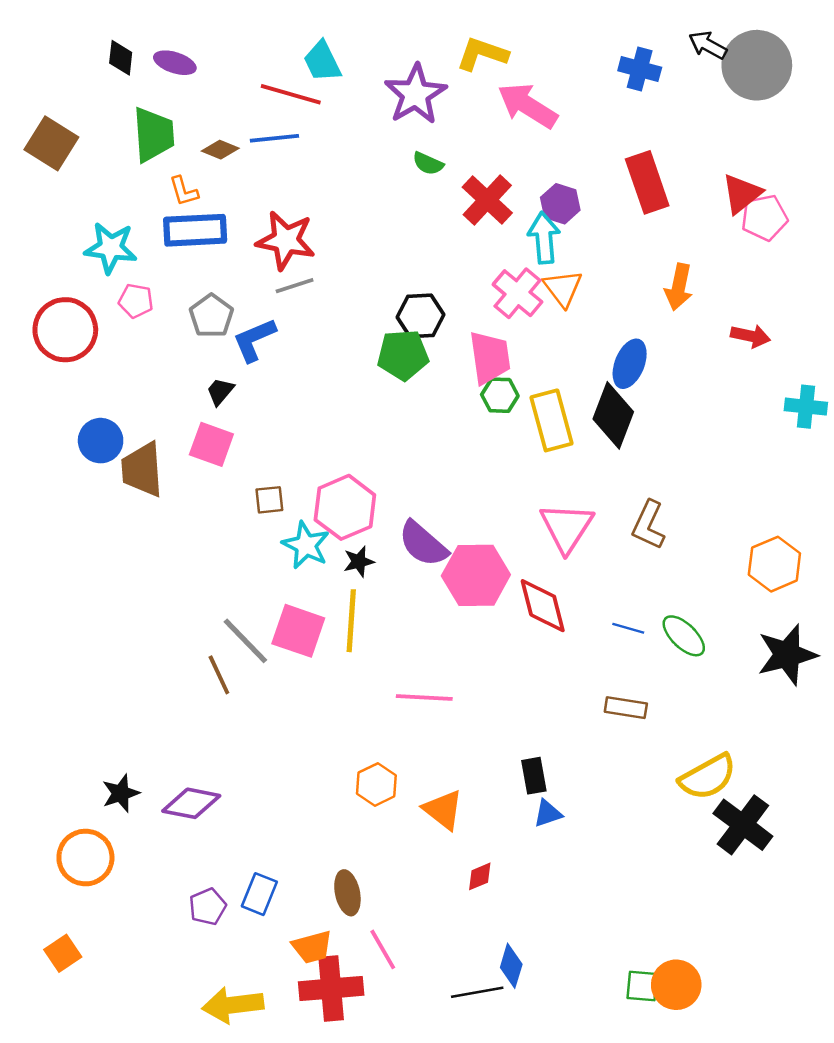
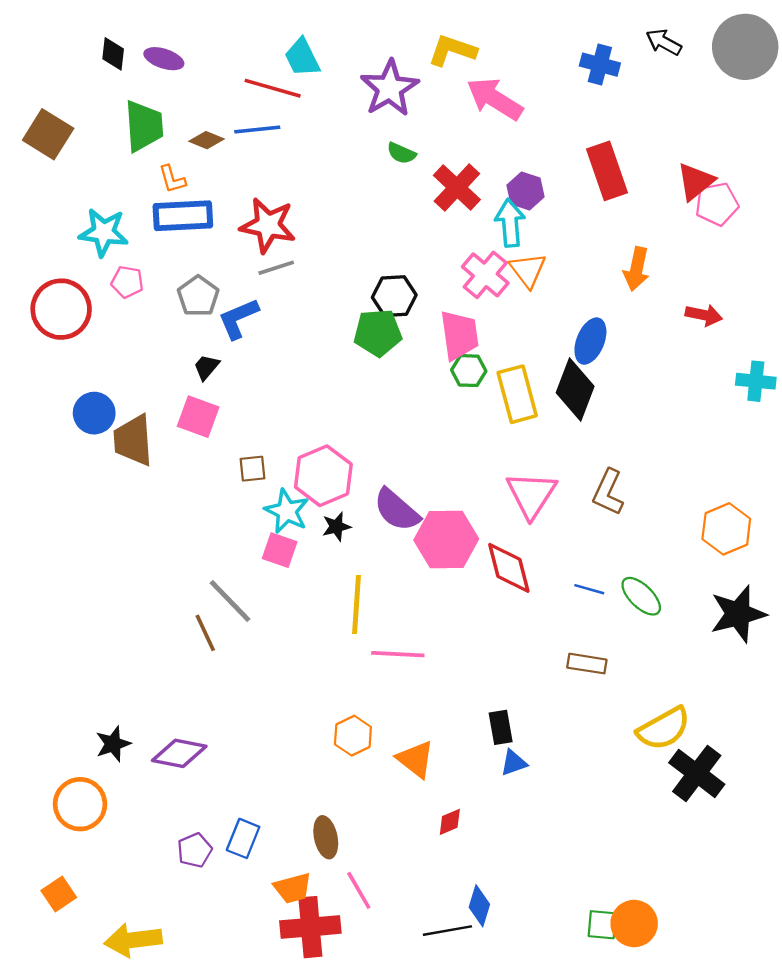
gray circle: (757, 65) -> (745, 47), moved
yellow line: (351, 621) -> (356, 605), moved
pink square: (298, 631) -> (280, 550), moved, size x0.7
yellow arrow: (233, 1005) -> (133, 940), moved

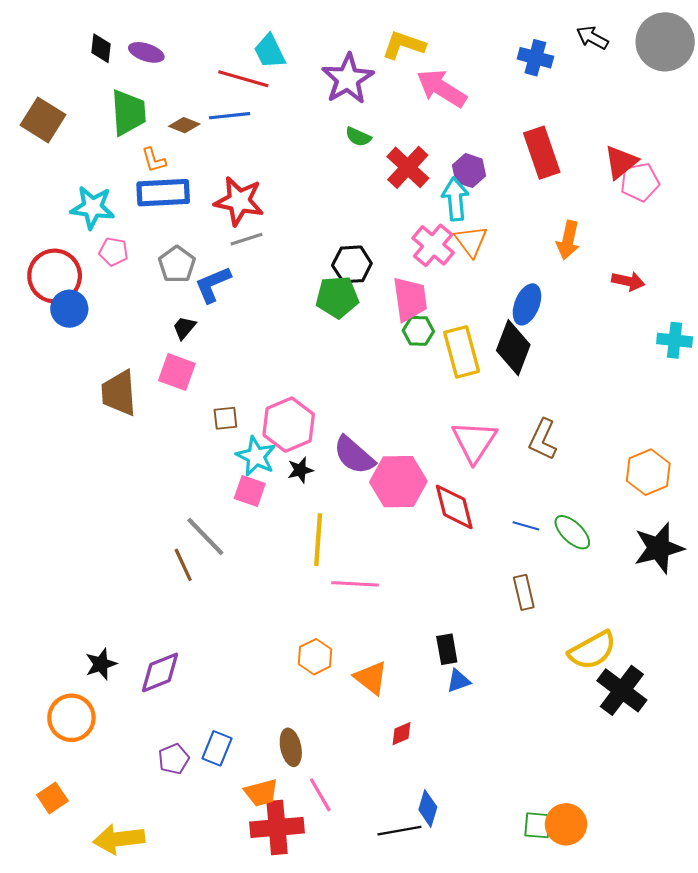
blue circle: (94, 413) -> (69, 309), moved
brown rectangle: (587, 664) -> (524, 592), turned 68
purple diamond: (179, 753) -> (160, 672), turned -33

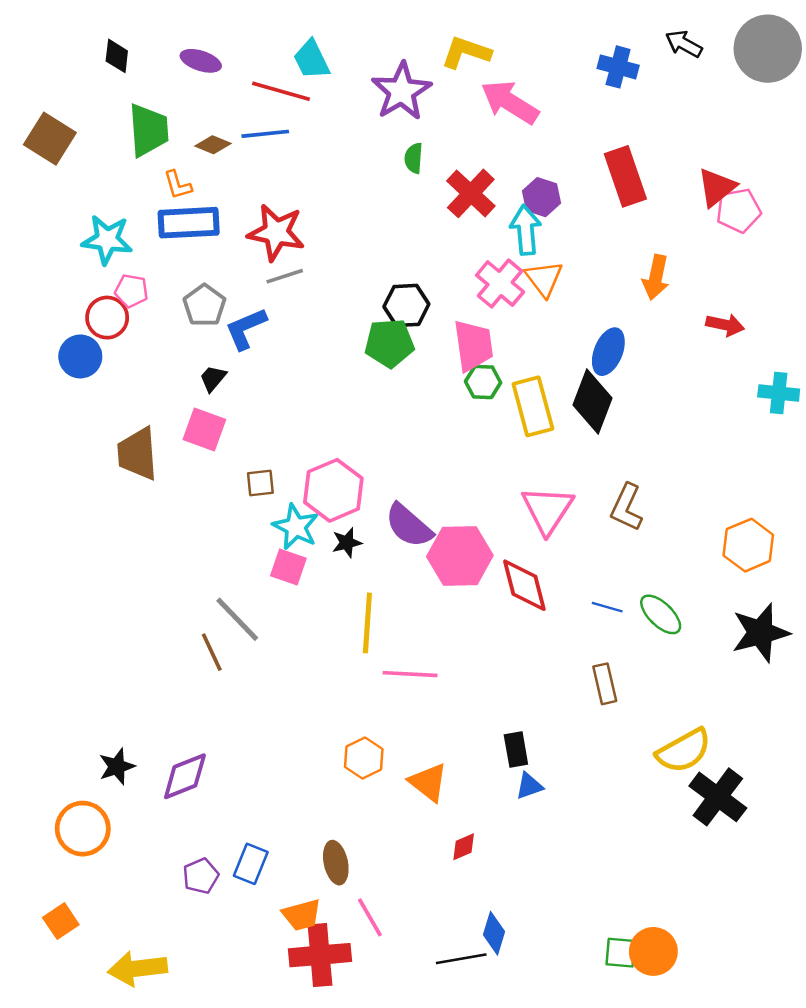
purple ellipse: (146, 52) -> (201, 61), moved
green semicircle: (358, 137) -> (414, 158), turned 70
red circle: (55, 276) -> (107, 318), moved, size x0.7

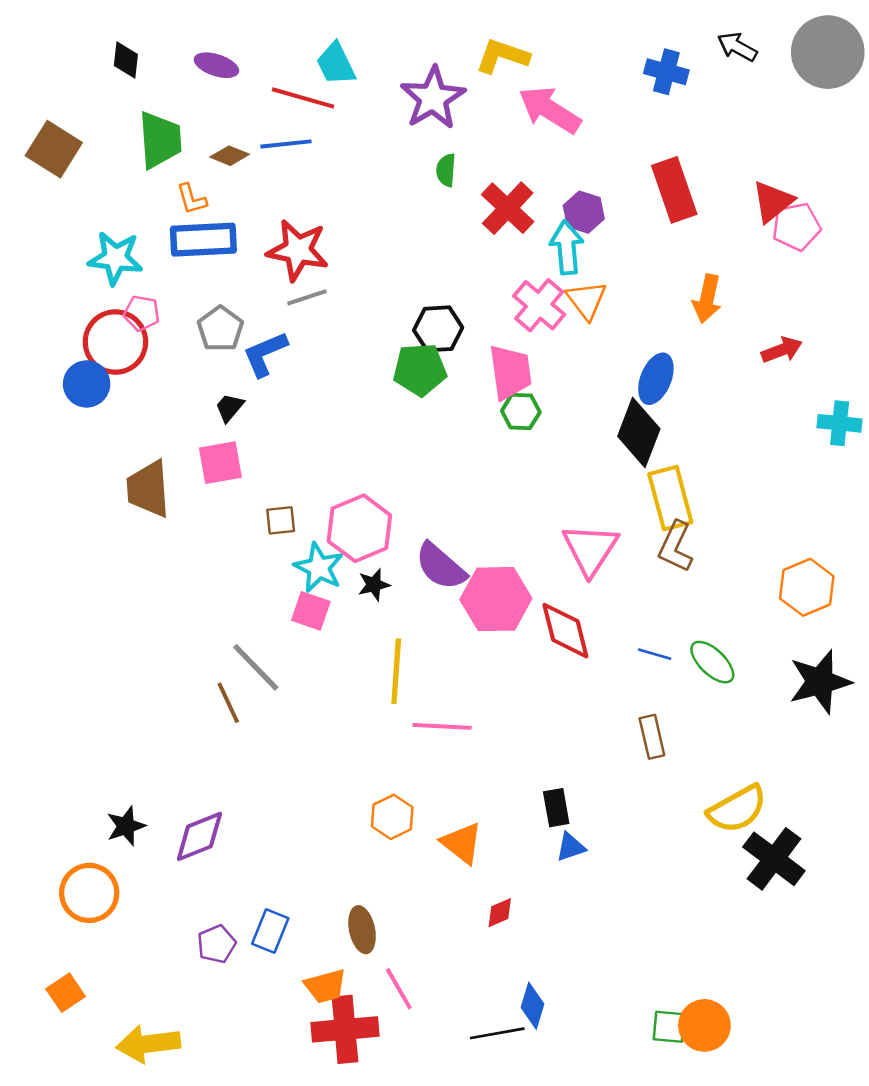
red circle: (107, 318) -> (115, 342), size x1.4
red arrow: (725, 325) -> (782, 350), turned -33
yellow rectangle: (533, 406) -> (670, 498), moved
pink square: (204, 429) -> (220, 463), turned -30

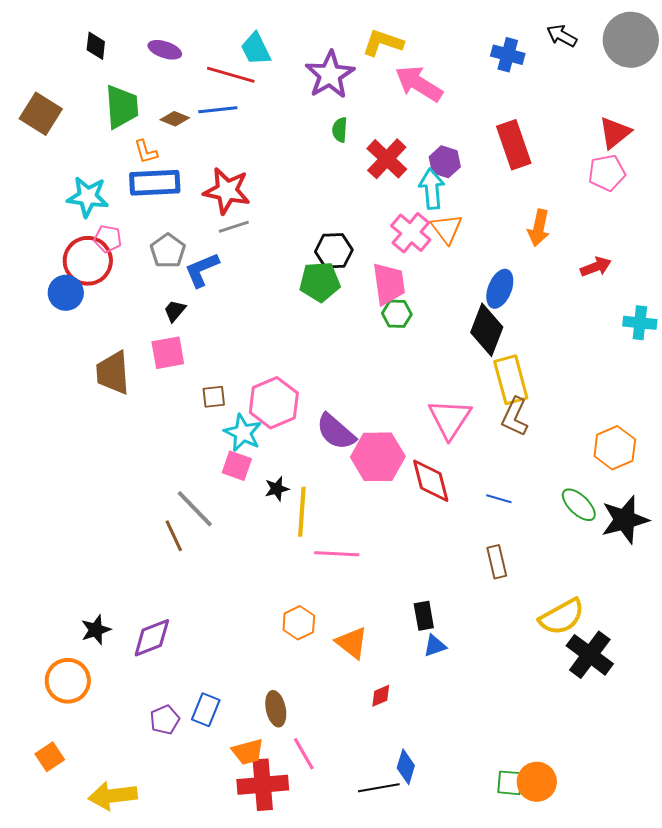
red triangle: (773, 202) -> (615, 133), moved
black star: (374, 585) -> (277, 489), moved
green ellipse: (712, 662) -> (579, 505), moved

